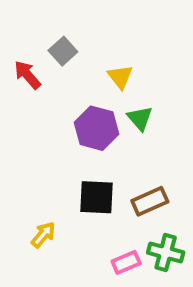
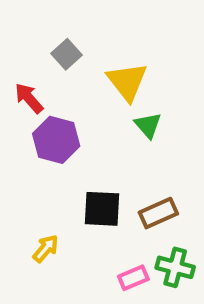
red arrow: (27, 75) -> (29, 98), moved
yellow triangle: (120, 77) -> (127, 81), size x1.5
purple hexagon: (96, 128) -> (56, 140), moved

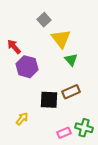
gray square: (66, 54) -> (44, 20), moved
brown rectangle: (158, 213) -> (71, 92), moved

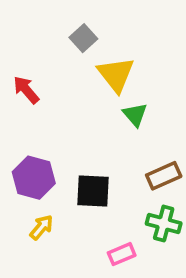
purple hexagon: (27, 67) -> (34, 178), moved
brown rectangle: (71, 92) -> (164, 176), moved
green cross: (84, 128) -> (164, 223), moved

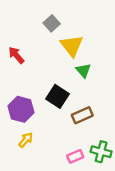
brown rectangle: (164, 176) -> (82, 115), moved
black square: (93, 191) -> (58, 96), moved, turned 30
green cross: (164, 223) -> (101, 152), moved

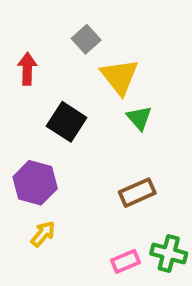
red arrow: (16, 55) -> (27, 69), moved, turned 42
black square: (58, 96) -> (67, 122), moved

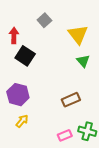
yellow triangle: (120, 77) -> (78, 34), moved
green triangle: (139, 118) -> (83, 61), moved
black square: (67, 122) -> (25, 56), moved

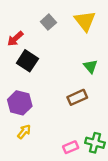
yellow triangle: (78, 34) -> (85, 21), moved
red arrow: (14, 36) -> (15, 39), turned -133
brown rectangle: (71, 100) -> (77, 97), moved

